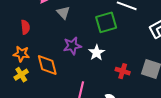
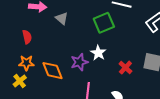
purple star: (72, 46) -> (79, 62), moved
red cross: (123, 71) -> (125, 68), turned 32
yellow cross: (21, 75) -> (20, 81), moved

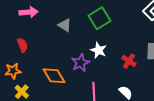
gray triangle: (62, 18) -> (65, 25), moved
orange star: (26, 63) -> (13, 71), moved

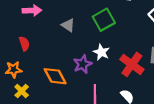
red cross: (129, 61) -> (132, 64), size x1.6

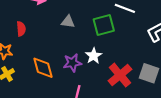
gray triangle: (68, 25) -> (68, 22), turned -40

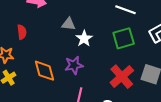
green square: (104, 25) -> (124, 38), moved
white star: (94, 56) -> (84, 39), moved

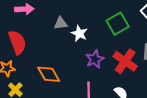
red semicircle: (22, 32) -> (17, 42), size x1.6
purple star: (74, 65) -> (95, 59), moved

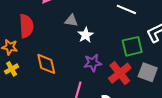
green square: (118, 24) -> (132, 46), moved

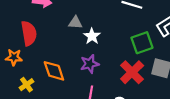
purple star: (93, 63) -> (90, 64), moved
yellow cross: (12, 69) -> (27, 85), moved

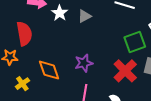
gray triangle: (75, 23) -> (85, 16), moved, turned -32
white star: (92, 36) -> (60, 13), moved

